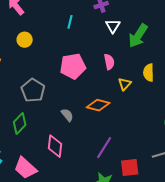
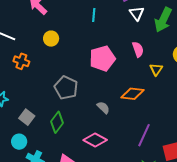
pink diamond: (55, 146) -> (95, 140), turned -60

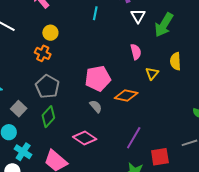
pink pentagon: (102, 59) -> (98, 78), moved
orange cross: (21, 61) -> (43, 53), moved
gray pentagon: (66, 88) -> (47, 87), moved

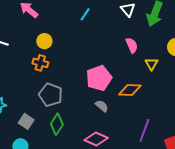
cyan line: (95, 13) -> (85, 14), turned 32

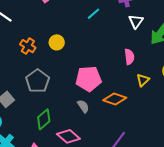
yellow circle: (44, 41) -> (57, 42), moved
orange cross: (40, 63) -> (28, 46), moved
green diamond: (57, 124) -> (44, 119), moved

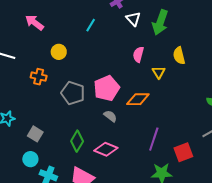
yellow circle: (57, 42) -> (59, 52), moved
pink semicircle: (129, 57) -> (138, 54), turned -140
gray pentagon: (38, 81) -> (73, 93), moved

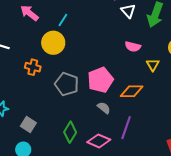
cyan line: (91, 25) -> (63, 20), moved
yellow circle: (59, 52) -> (53, 43), size x1.5
pink semicircle: (138, 54) -> (133, 47), turned -91
purple line: (154, 139) -> (126, 128), moved

